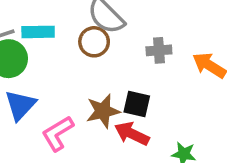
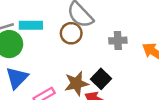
black square: (137, 104) -> (101, 79), turned 30

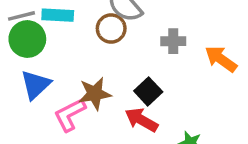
brown star: (76, 83) -> (95, 94), moved

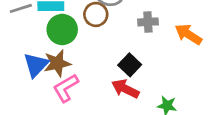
green circle: (27, 39) -> (62, 29), moved
brown star: (95, 94) -> (57, 63), moved

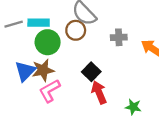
black square: (130, 65) -> (91, 72), moved
red arrow: (125, 89) -> (99, 92), turned 40

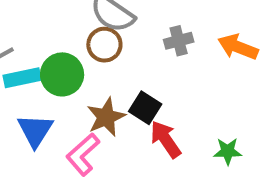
cyan rectangle: (39, 23) -> (22, 78), moved
brown star: (43, 70) -> (106, 117), moved

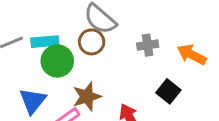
cyan rectangle: (22, 78) -> (45, 42), moved
black square: (145, 108) -> (168, 91), moved

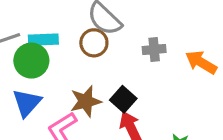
green circle: (57, 61) -> (31, 61), moved
black square: (168, 91) -> (123, 99), moved

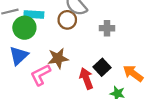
orange arrow: (201, 62) -> (133, 73), moved
black square: (123, 99) -> (102, 67), moved

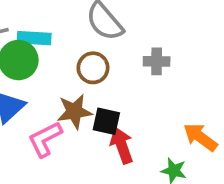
brown circle: (67, 20) -> (93, 68), moved
black square: (102, 67) -> (106, 121), moved, turned -35

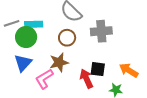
gray cross: (157, 61) -> (101, 31), size x1.5
black square: (106, 121) -> (98, 69), moved

